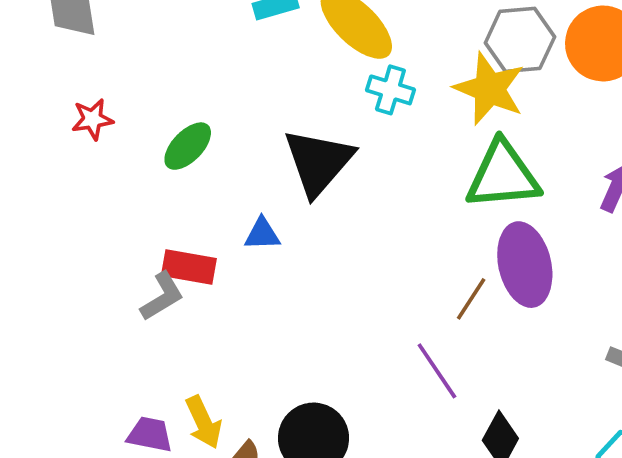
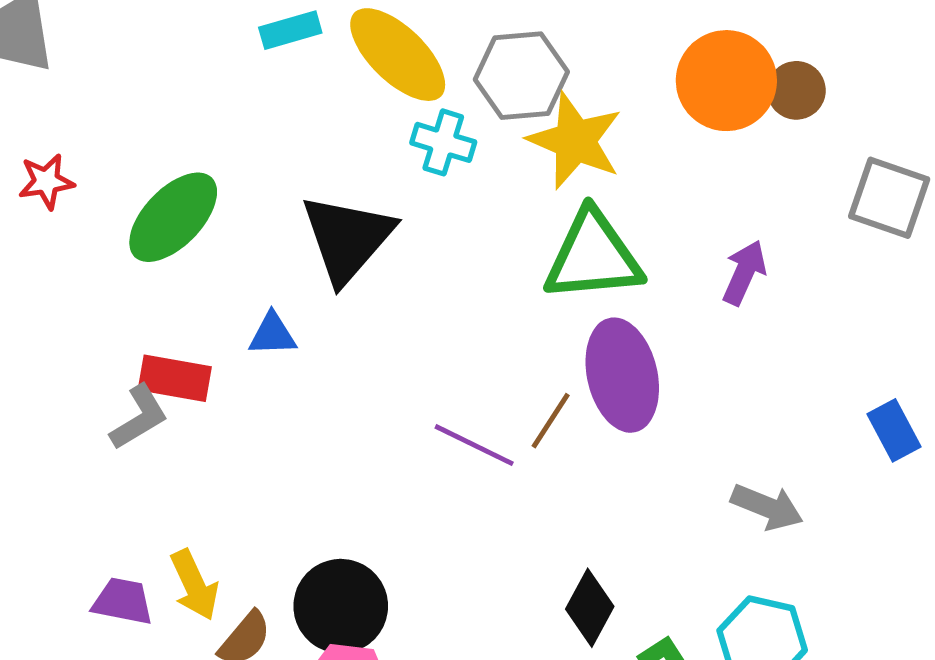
gray hexagon: (520, 40) -> (521, 76), moved
green ellipse: (188, 146) -> (173, 217), size x1.4
purple line: (437, 371) -> (474, 445), moved, turned -30

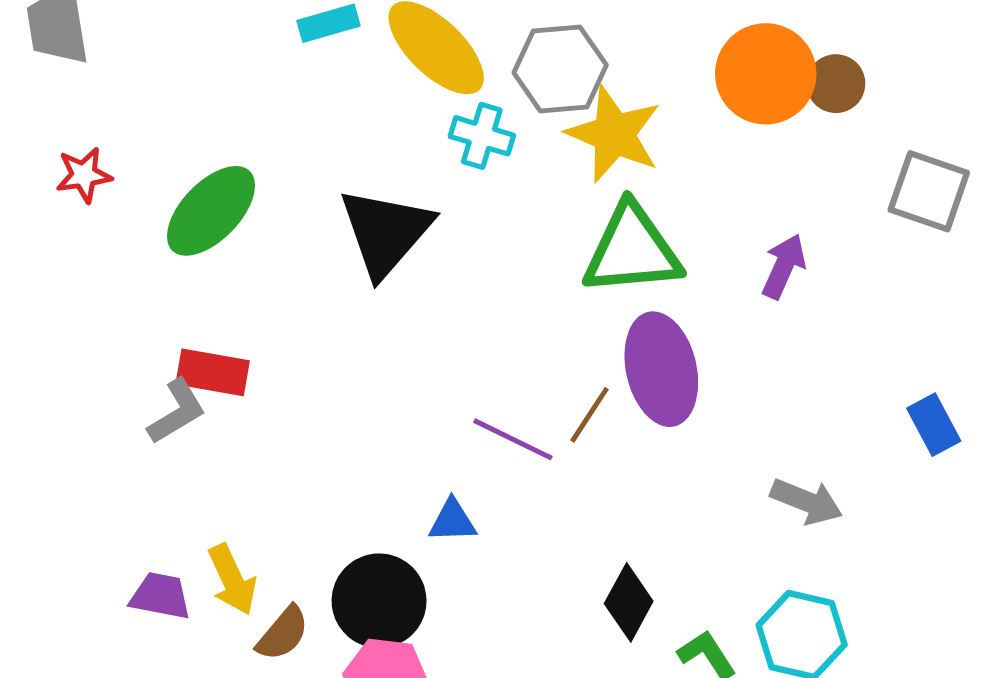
blue triangle: (272, 334) -> (452, 521), moved

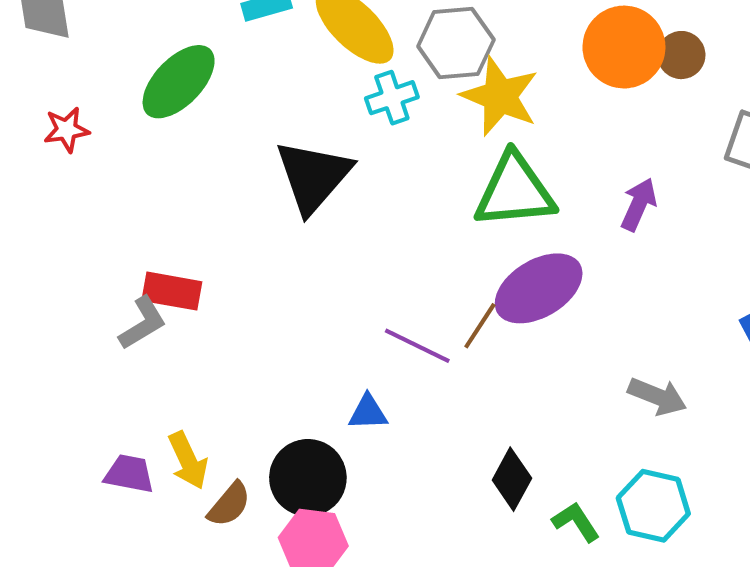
cyan cross: (482, 136) -> (392, 98), turned -36
green ellipse: (211, 211) -> (179, 82), moved
purple ellipse: (661, 369) -> (539, 288), turned 72

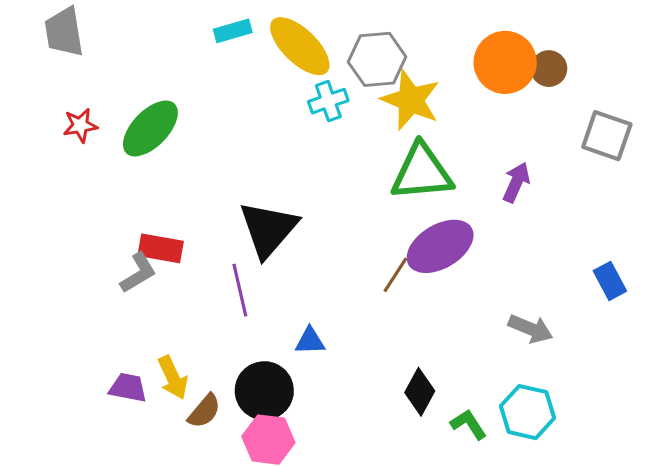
green ellipse: (179, 82) -> (150, 128), moved
black triangle: (313, 176) -> (268, 229), moved
purple line: (417, 346) -> (240, 290), moved, turned 51

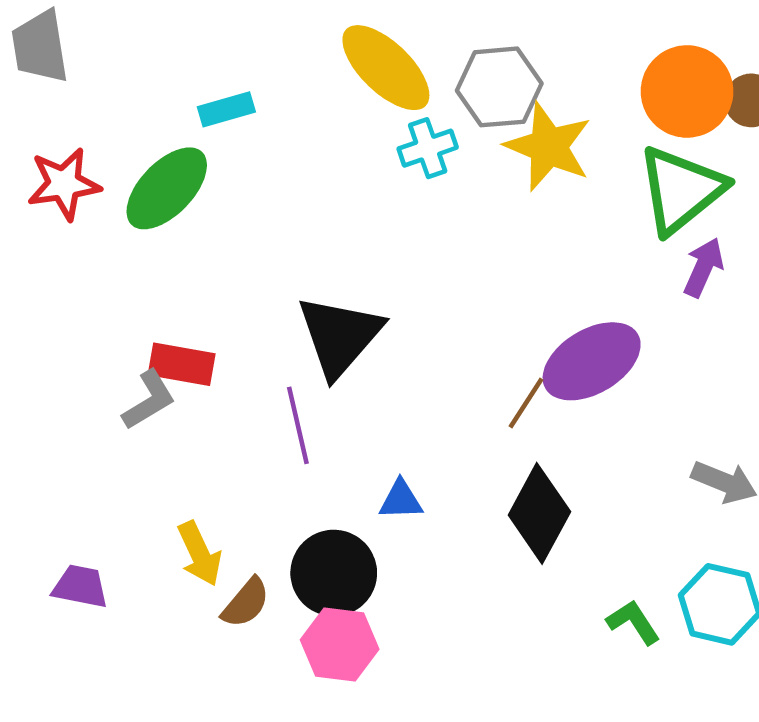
cyan rectangle: (233, 31) -> (226, 109), moved
red star: (80, 125) -> (64, 184), size x1.4
green triangle: (422, 172) -> (681, 190), moved, turned -34
purple trapezoid: (128, 388) -> (80, 586), moved
black diamond: (420, 392) -> (539, 513), moved, size x1.4

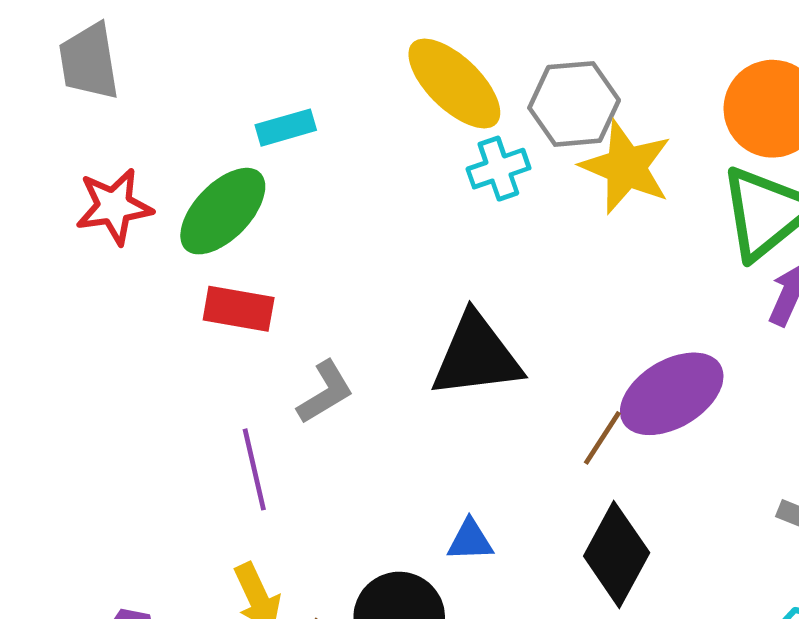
black triangle: (340, 336) -> (476, 356), moved, turned 42
red rectangle: (182, 364) -> (239, 309), moved
gray L-shape: (149, 400) -> (325, 392), moved
purple line: (298, 425) -> (254, 469), moved

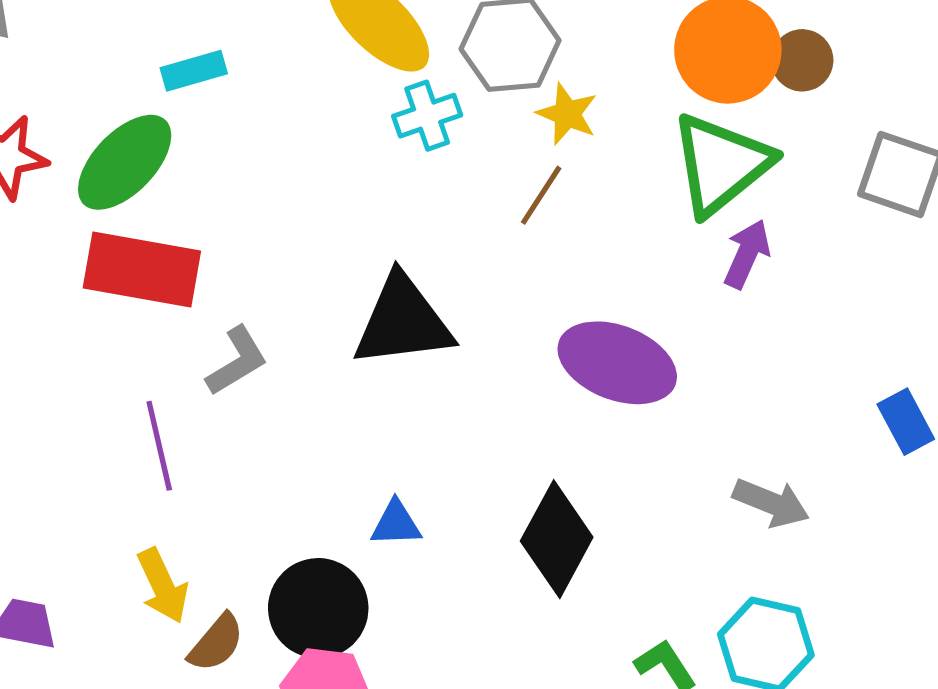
yellow star: (626, 167) -> (567, 114), size x0.6
red rectangle: (239, 309) -> (142, 269), size x1.5
purple ellipse: (672, 394) -> (617, 363), turned 52
brown line: (602, 438) -> (541, 195), moved

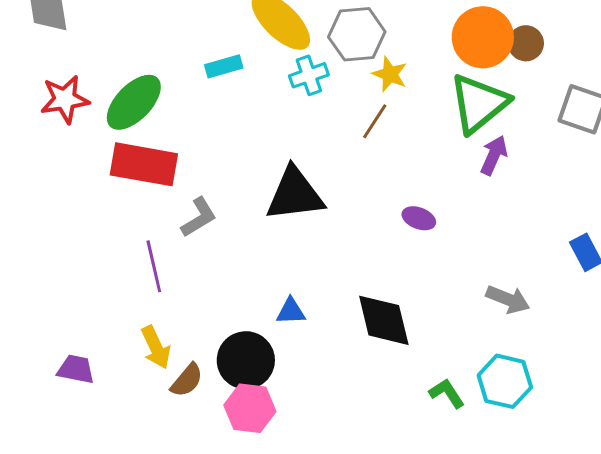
cyan rectangle: (194, 71) -> (224, 66), moved
purple ellipse: (617, 363) -> (419, 218), size x0.5
black diamond: (557, 539) -> (384, 320), turned -42

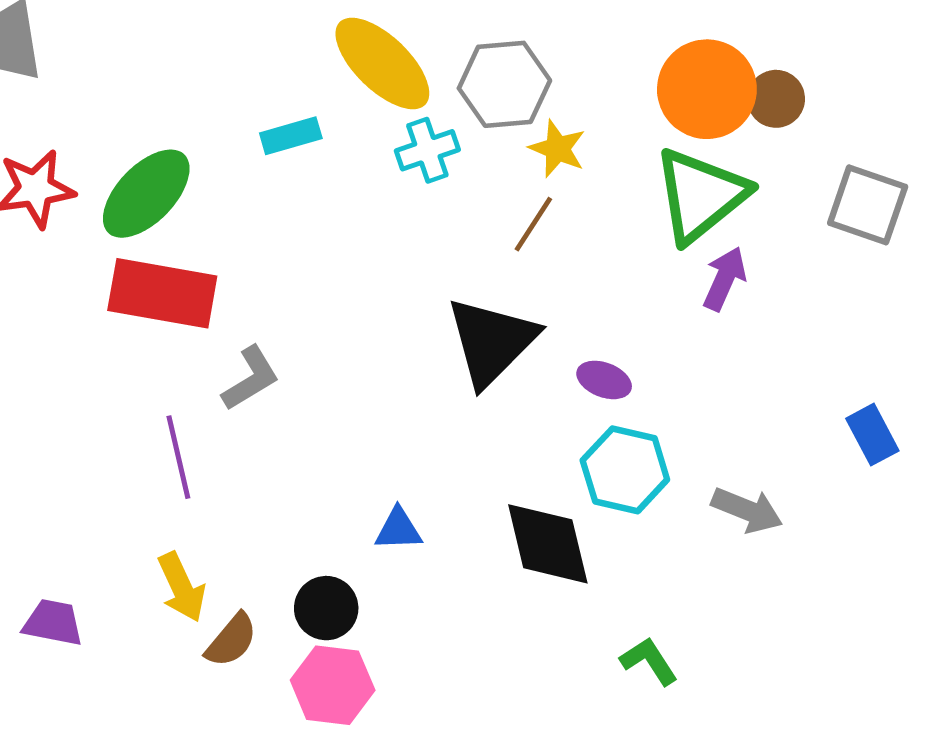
black triangle: (295, 194) -> (492, 341), moved, turned -38
black circle: (246, 360) -> (326, 608), size x0.7
cyan hexagon: (505, 381) -> (625, 470), moved

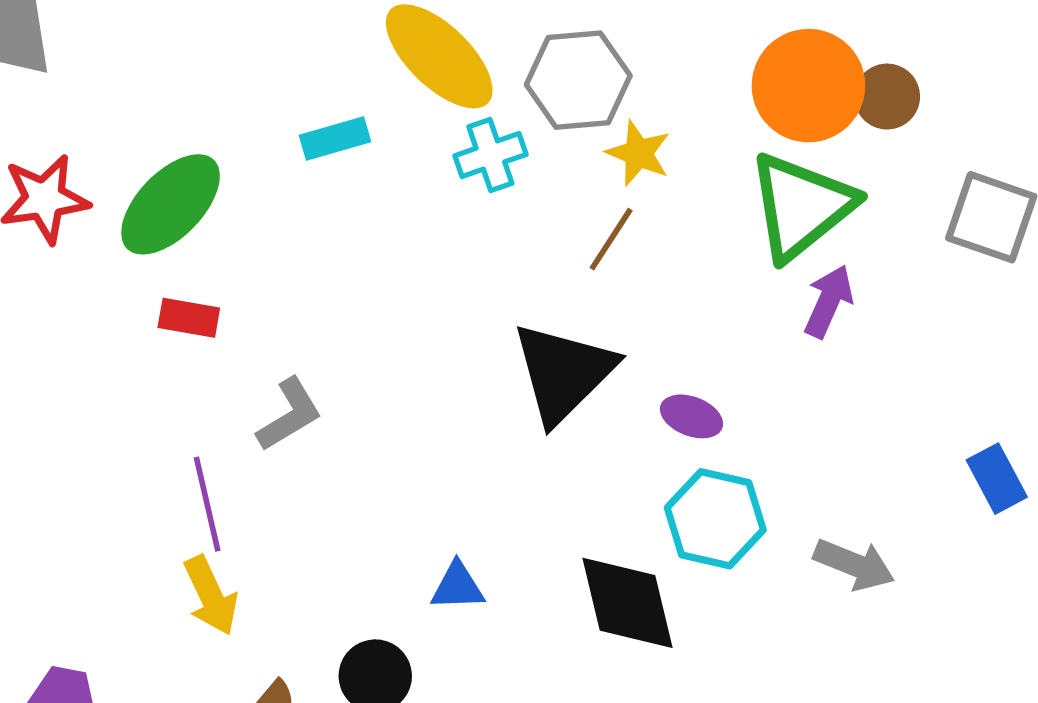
red rectangle: (162, 293) -> (189, 318), size x0.5
yellow arrow: (182, 587) -> (211, 596), moved

